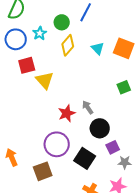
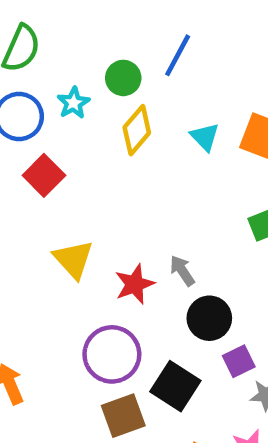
red square: (27, 65) -> (44, 175), turned -30
yellow triangle: (45, 80) -> (73, 259), moved
brown square: (43, 171) -> (123, 416), moved

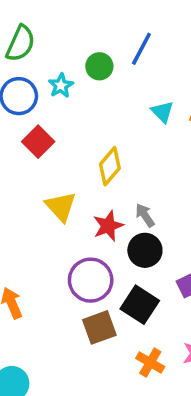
yellow diamond: (137, 130) -> (110, 166), moved
black circle: (209, 318) -> (145, 250), moved

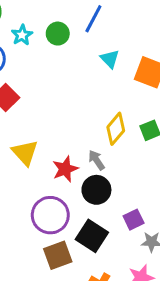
cyan star: (61, 86) -> (22, 35), moved
cyan triangle: (162, 112) -> (110, 59), moved
yellow diamond: (110, 166) -> (116, 129), moved

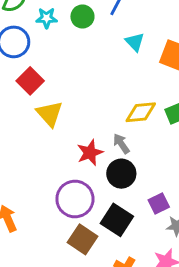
cyan star: (22, 35) -> (47, 18), turned 30
yellow diamond: (116, 129) -> (141, 112), turned 44
yellow triangle: (25, 153) -> (50, 114), moved
brown square: (58, 255) -> (82, 239), turned -36

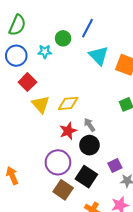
cyan star: (47, 18) -> (45, 52), moved
cyan triangle: (135, 42) -> (99, 56), size x1.5
yellow diamond: (141, 112) -> (68, 103), moved

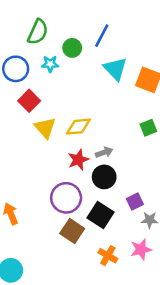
green semicircle: (17, 25) -> (38, 32), moved
gray arrow: (89, 125) -> (104, 152), turned 104

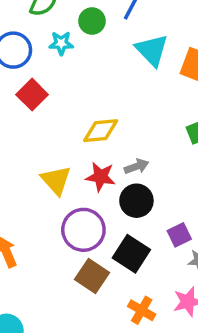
yellow triangle: (45, 128) -> (56, 180), moved
red star: (78, 160) -> (101, 177), turned 30

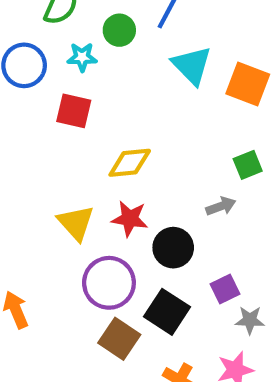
red square: (32, 95) -> (74, 111), moved, turned -32
gray arrow: (136, 166) -> (221, 206), moved

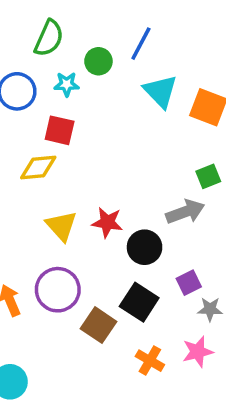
yellow diamond: (130, 163) -> (38, 168), moved
gray arrow: (221, 206) -> (185, 212), size x1.5
purple circle: (109, 283) -> (58, 290), moved

